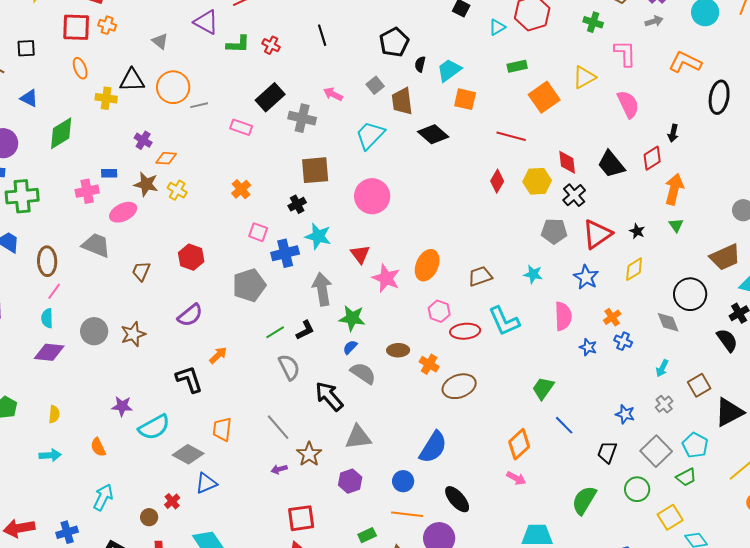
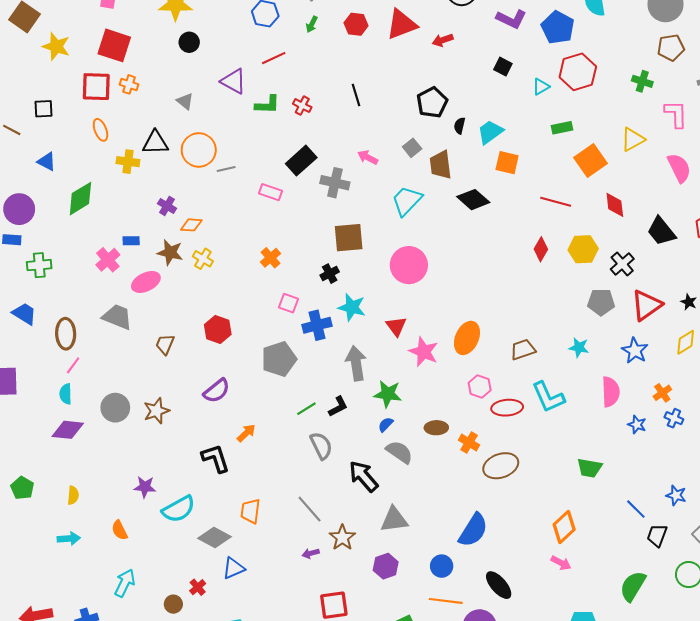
red diamond: (567, 162) -> (615, 205), moved
pink cross: (87, 191) -> (108, 260), turned -30
green cross: (22, 196) -> (39, 265), size x0.7
green trapezoid: (543, 388) -> (589, 468), turned -115
blue line: (564, 425) -> (636, 509), moved

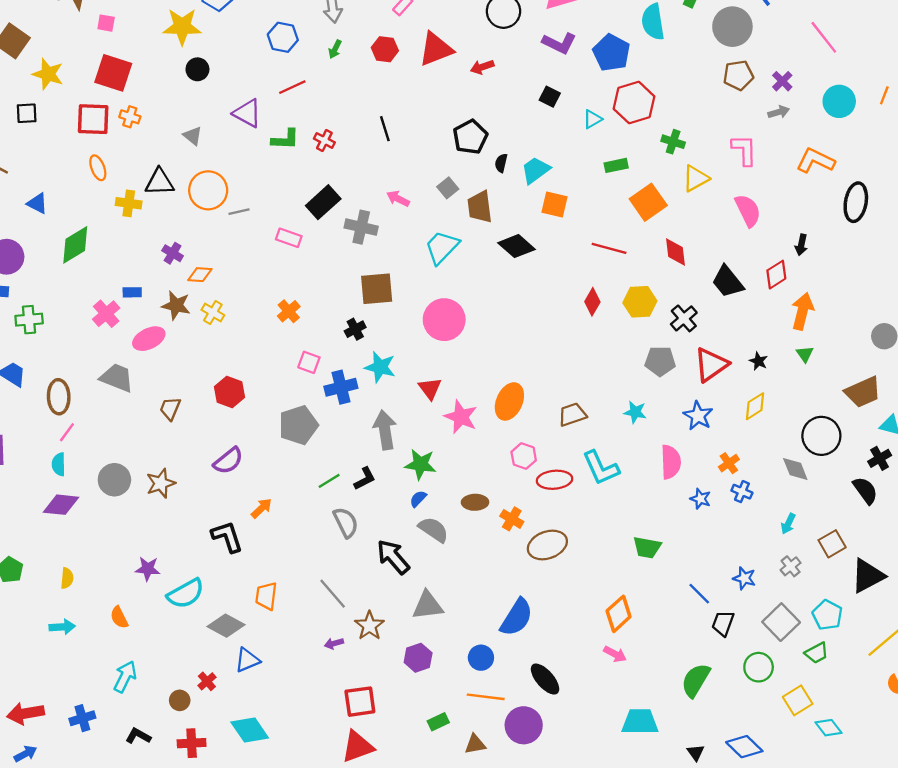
green cross: (642, 81) -> (673, 142), moved
black square: (43, 109) -> (27, 113), moved

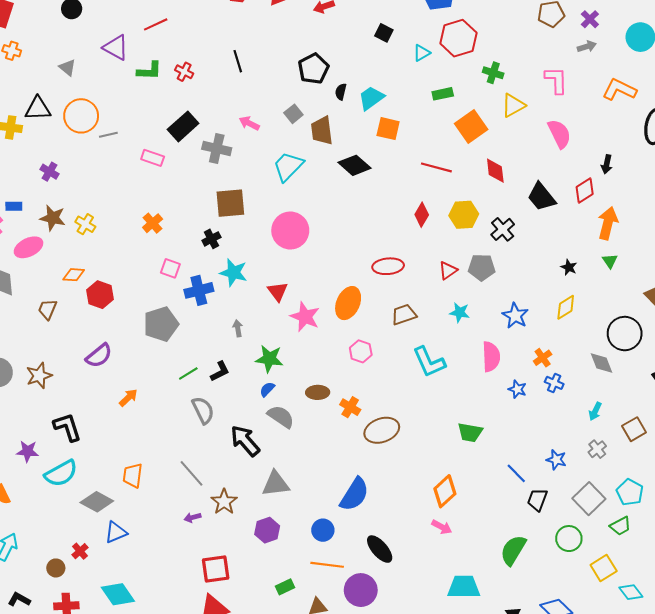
orange diamond: (200, 275) -> (74, 275), moved
red triangle: (711, 365) -> (448, 270), moved, size x0.6
gray arrow: (385, 430) -> (238, 328), size x0.5
red ellipse: (555, 480) -> (388, 266), moved
black L-shape: (227, 537) -> (67, 427), moved

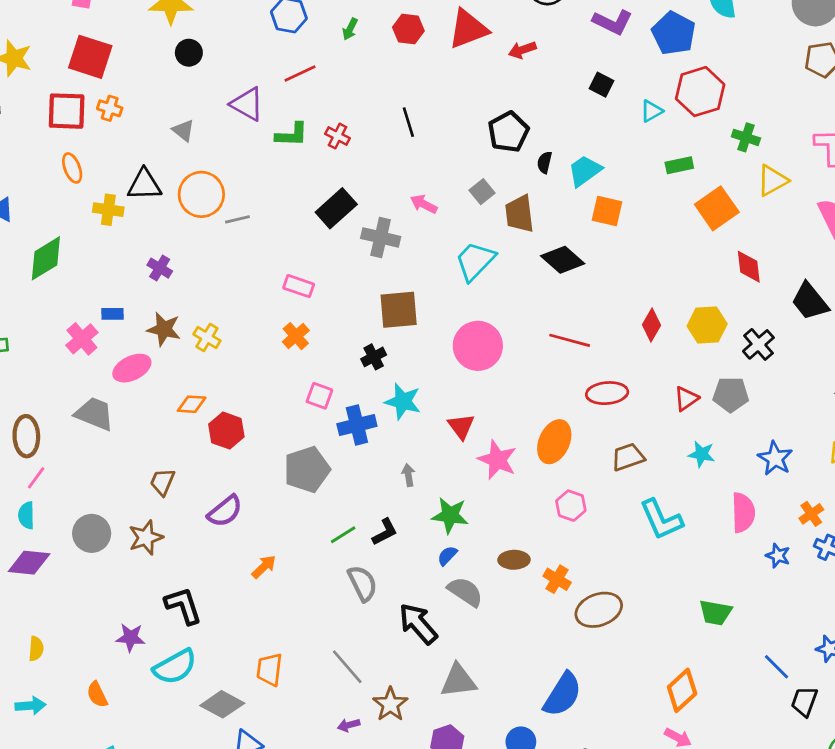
pink rectangle: (153, 158) -> (299, 286), moved
red line: (436, 167) -> (570, 340), moved
brown trapezoid: (47, 309) -> (162, 482), moved

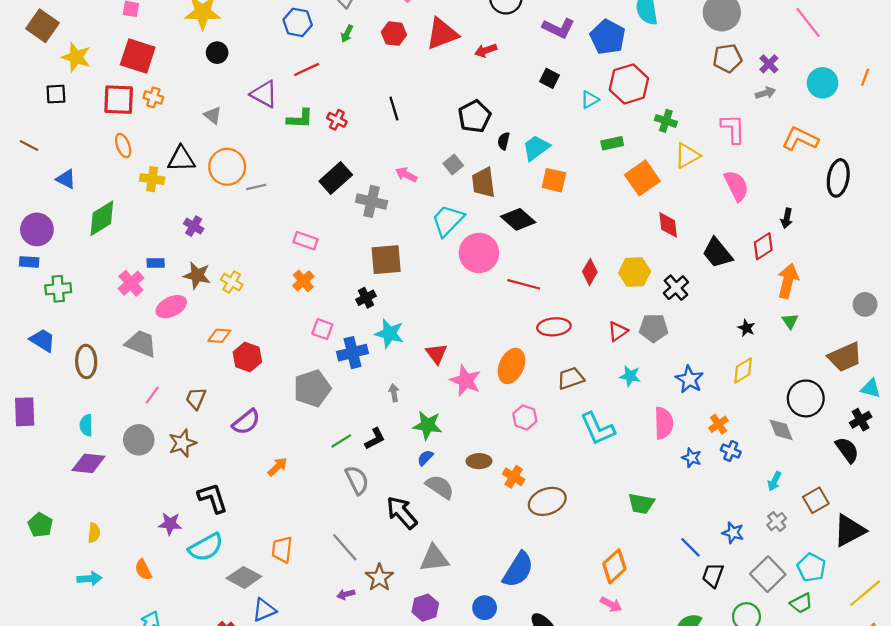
pink circle: (478, 346) -> (479, 253), moved
pink line: (36, 478) -> (152, 395), moved

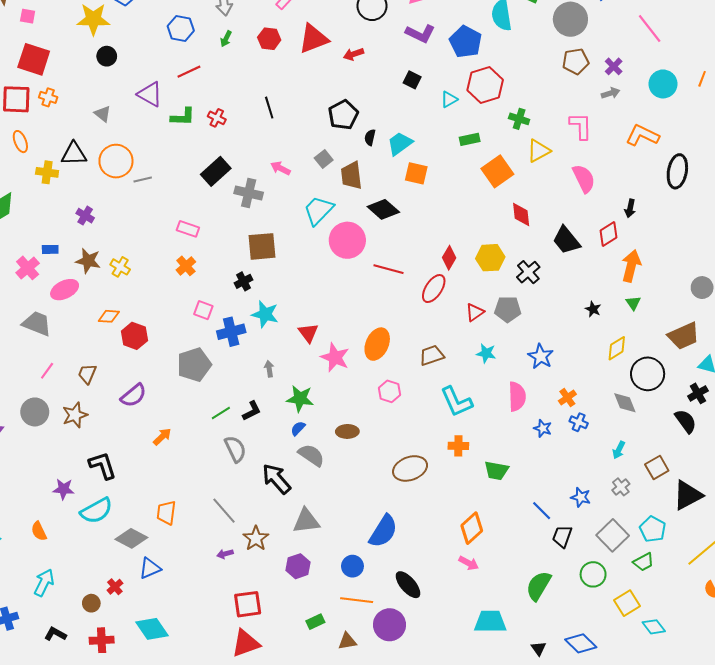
red ellipse: (554, 327) -> (434, 289), moved, turned -52
yellow diamond: (743, 370) -> (617, 348), moved
orange cross: (514, 477) -> (458, 446), moved, turned -30

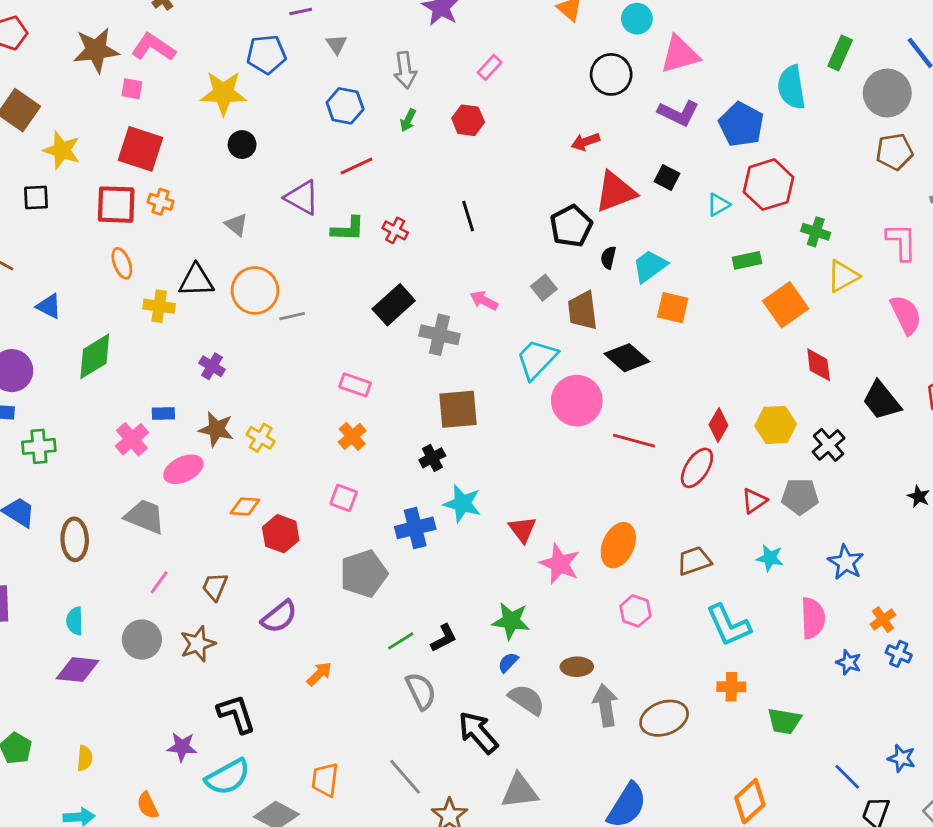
red triangle: (313, 39) -> (615, 192), moved
pink square: (203, 310) -> (344, 498), moved
gray arrow: (269, 369) -> (605, 705), moved, size x1.8

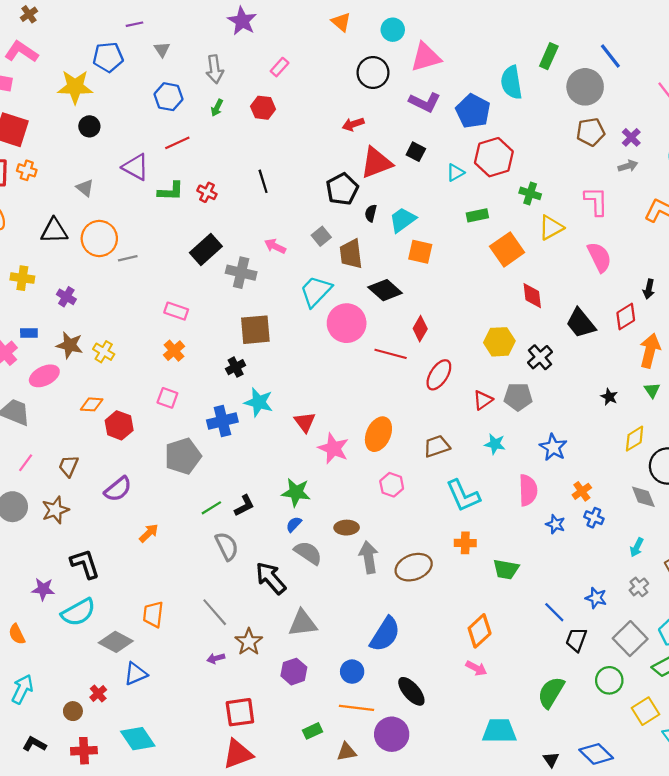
yellow cross: (159, 306) -> (22, 278), moved
red diamond: (718, 425) -> (420, 329), moved

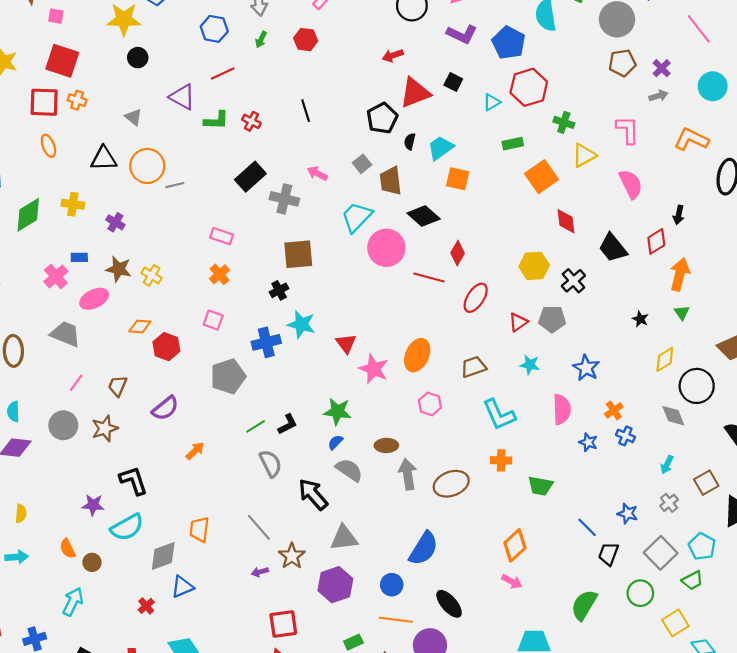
gray diamond: (116, 642) -> (163, 556), turned -48
purple hexagon: (294, 672) -> (335, 585), size x1.4
brown circle: (73, 711) -> (92, 562), moved

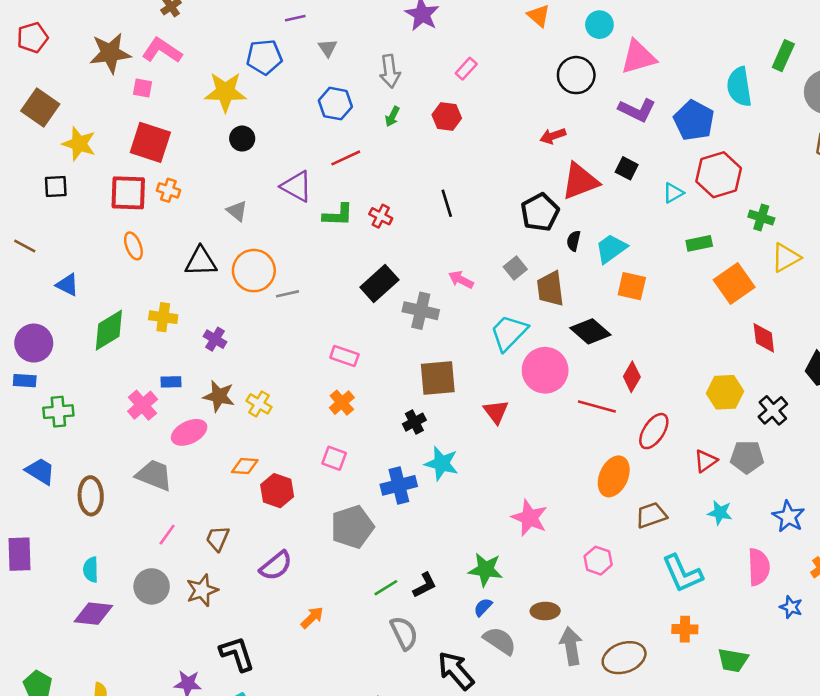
red triangle: (346, 343) -> (496, 412), moved
orange ellipse: (417, 355) -> (614, 476), moved

